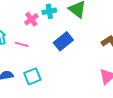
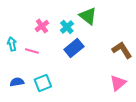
cyan cross: (49, 11) -> (67, 27), moved, turned -32

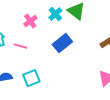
cyan cross: (67, 27) -> (55, 14), moved

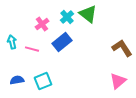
blue rectangle: (62, 43) -> (62, 42), moved

